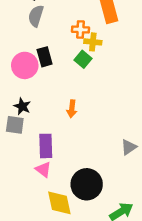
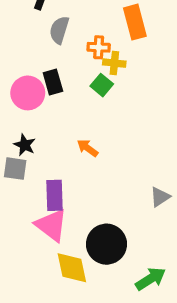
gray semicircle: (36, 16) -> (59, 30), moved
orange arrow: (72, 109) -> (88, 148), turned 119
pink triangle: (43, 169) -> (51, 225), size x1.6

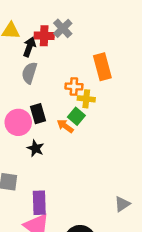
gray semicircle: (59, 30) -> (29, 73), moved
black star: (25, 145) -> (36, 148), moved
orange arrow: (88, 148) -> (65, 126), moved

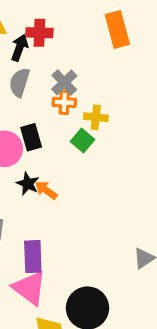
gray cross: (63, 28) -> (64, 82), moved
orange rectangle: (102, 67) -> (117, 29), moved
orange cross: (74, 86) -> (64, 102), moved
orange arrow: (65, 126) -> (46, 190), moved

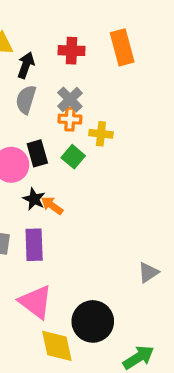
red cross: (39, 33) -> (72, 51), moved
green square: (83, 141) -> (73, 157), moved
purple rectangle: (33, 257) -> (34, 245), moved

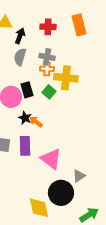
gray cross: (70, 100) -> (47, 57), turned -35
yellow cross: (101, 134) -> (66, 78), size x1.6
gray triangle: (148, 272) -> (79, 176), moved
pink triangle: (36, 302) -> (51, 159), moved

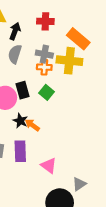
orange rectangle: (79, 25) -> (78, 39), moved, turned -35
yellow cross: (66, 78) -> (69, 61), moved
pink triangle: (51, 159) -> (49, 165), size x0.7

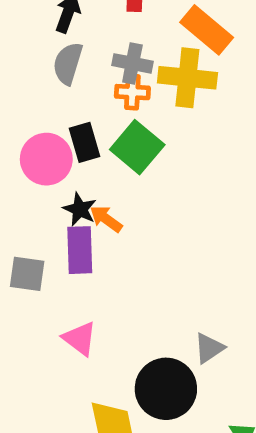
green square: (47, 92) -> (137, 147), size x1.5
purple rectangle: (20, 151) -> (80, 250), moved
pink triangle: (49, 165) -> (80, 339), moved

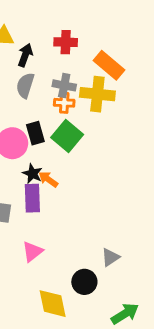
pink triangle: (80, 339) -> (32, 252), turned 45
black circle: (166, 389) -> (84, 282), size x0.7

